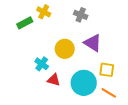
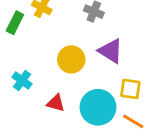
green rectangle: (25, 23) -> (15, 23), turned -35
cyan cross: (42, 64) -> (22, 81), moved

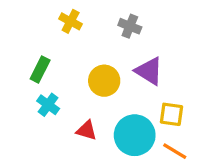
green rectangle: (15, 23) -> (40, 69), moved

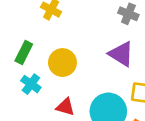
gray cross: (130, 26) -> (128, 14), moved
yellow circle: (104, 81) -> (62, 63), moved

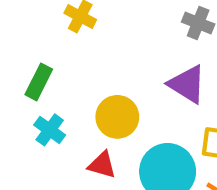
yellow circle: (62, 63) -> (117, 117), moved

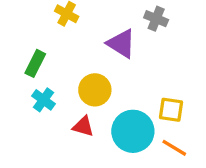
purple triangle: (187, 84) -> (121, 44), moved

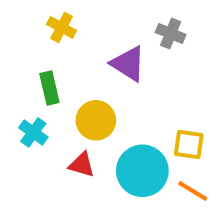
green rectangle: (35, 63) -> (49, 88), moved, turned -40

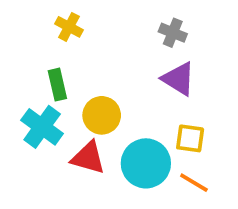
purple triangle: (128, 64) -> (179, 79), moved
cyan cross: (33, 132) -> (42, 127), size x1.5
red triangle: (82, 165) -> (88, 158), size x1.4

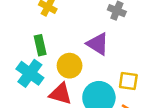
purple triangle: (179, 79) -> (98, 44), moved

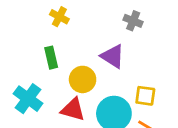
cyan cross: (30, 73) -> (28, 99), moved

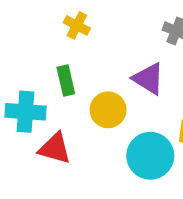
cyan cross: (28, 99) -> (25, 112), moved, turned -32
red triangle: (73, 109) -> (55, 148), moved

